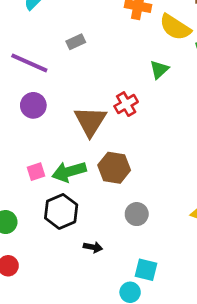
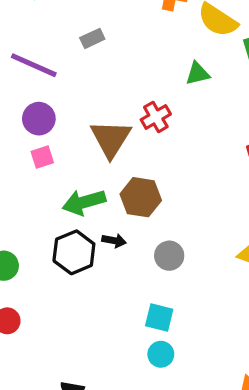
green triangle: (159, 70) -> (198, 74), turned 30
pink square: (36, 172) -> (42, 157), moved
black arrow: (93, 247) -> (114, 241), moved
cyan square: (146, 270) -> (159, 317), moved

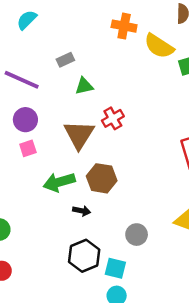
green triangle: (198, 74) -> (84, 86), moved
black hexagon: (74, 252) -> (84, 256), moved
gray circle: (169, 256) -> (137, 235), moved

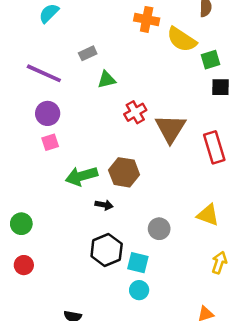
brown triangle: (79, 135) -> (170, 128), moved

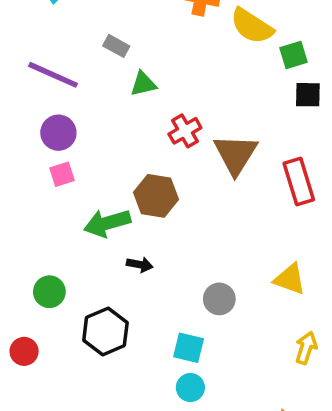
gray rectangle: (88, 53) -> (116, 46), turned 54
brown hexagon: (124, 172) -> (156, 196), moved
green circle: (21, 224) -> (49, 292), moved
black hexagon: (107, 250) -> (105, 331), moved

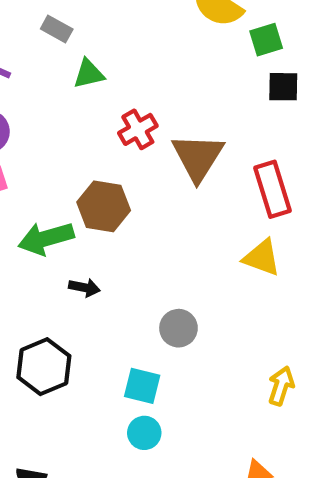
yellow triangle: (290, 279) -> (262, 258), moved

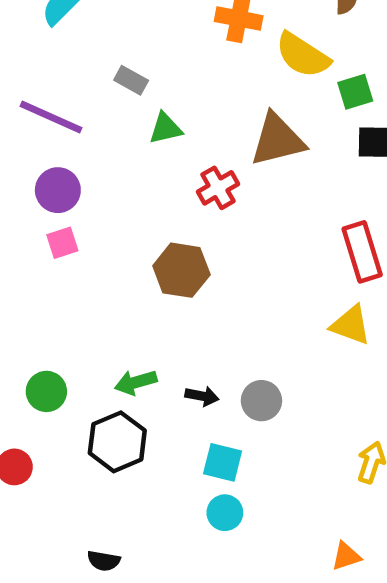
brown triangle: (198, 157) -> (277, 140), moved, turned 44
green arrow: (46, 238) -> (136, 382), moved, size x0.7
black arrow: (84, 288) -> (202, 396), moved

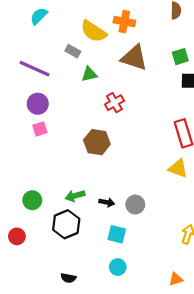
yellow semicircle: (303, 55) -> (94, 31), moved
brown triangle: (277, 140) -> (134, 58), moved, turned 32
cyan circle: (225, 513) -> (118, 267), moved
black semicircle: (104, 561) -> (68, 278), moved

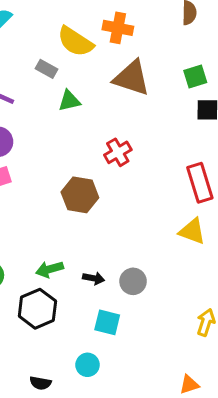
red cross: (114, 103) -> (118, 152), moved
cyan circle: (118, 267) -> (88, 365), moved

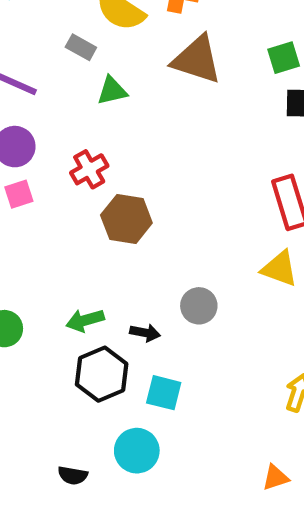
red cross: (118, 152) -> (89, 169), moved
gray circle: (133, 281) -> (199, 306), moved
black hexagon: (37, 309) -> (102, 374), moved
cyan circle: (88, 365) -> (137, 451), size x1.4

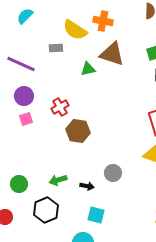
gray rectangle: (81, 47) -> (56, 48), turned -32
green triangle: (112, 91) -> (88, 69), moved
black hexagon: (102, 374) -> (46, 210), moved

